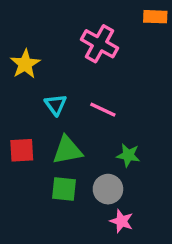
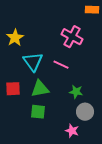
pink cross: (100, 44) -> (72, 37), moved
cyan triangle: (56, 105) -> (33, 62), size x1.5
gray circle: (108, 189) -> (85, 112), moved

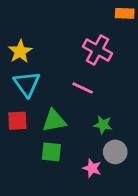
cyan triangle: (33, 62) -> (27, 84), moved
pink star: (72, 131) -> (92, 168), moved

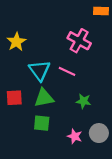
cyan triangle: (27, 84) -> (40, 70), moved
gray circle: (115, 152) -> (99, 133), moved

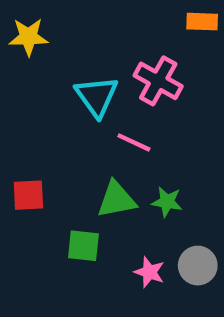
yellow star: (16, 42) -> (28, 37), moved, turned 30
cyan triangle: (40, 70) -> (97, 96), moved
green triangle: (44, 98) -> (116, 200), moved

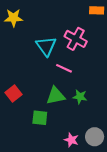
red square: (28, 195) -> (13, 94), turned -35
gray circle: (198, 266) -> (95, 137), moved
pink star: (149, 272) -> (71, 140), moved

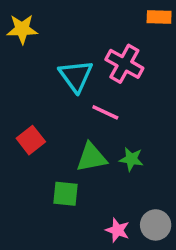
red square: (13, 94) -> (31, 140), moved

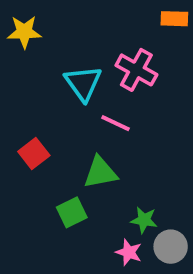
green star: (131, 159) -> (144, 220), moved
green square: (65, 194) -> (72, 212), turned -32

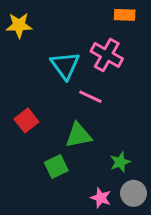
orange rectangle: (174, 19) -> (125, 15), moved
green star: (144, 220) -> (120, 162), moved, turned -30

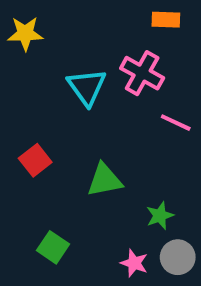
pink line: (90, 97) -> (176, 123), moved
green square: (56, 167) -> (53, 247), moved, turned -30

